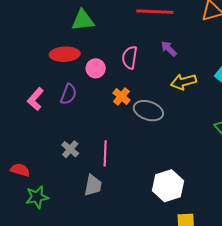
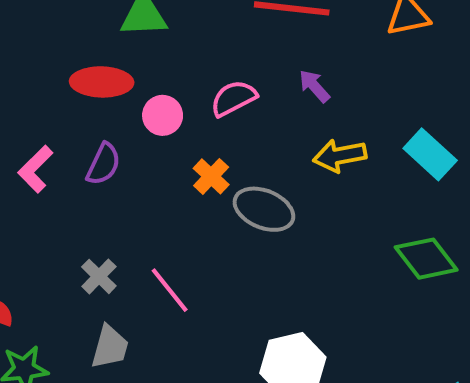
pink semicircle: (130, 58) -> (234, 98), turned 50
pink line: (105, 153) -> (170, 290), turned -45
gray trapezoid: (93, 185) -> (110, 347), moved

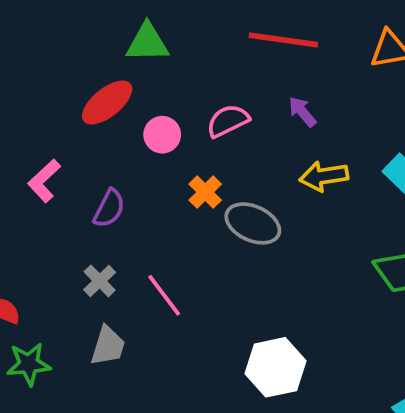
red ellipse: (102, 82) -> (107, 102), turned -42
purple semicircle: (103, 164) -> (109, 208), moved

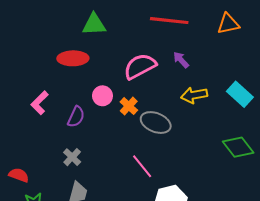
red ellipse: (107, 102) -> (73, 58), turned 40
pink semicircle: (228, 121) -> (140, 66), size x1.4
pink circle: (162, 135) -> (102, 96), moved
pink line: (164, 295) -> (142, 166), moved

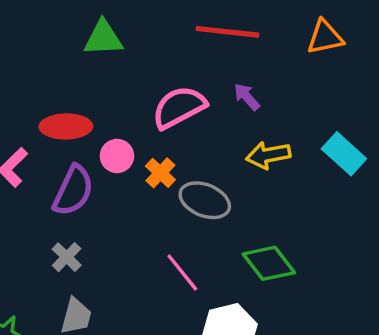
red ellipse: (73, 58) -> (66, 126), moved
purple semicircle: (76, 117) -> (73, 191), size x1.4
green diamond: (238, 147) -> (269, 263), moved

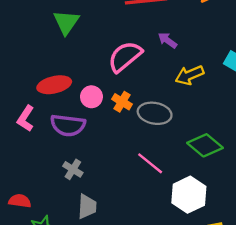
green triangle: (103, 38) -> (66, 22), turned -40
purple semicircle: (73, 191) -> (68, 125), turned 84

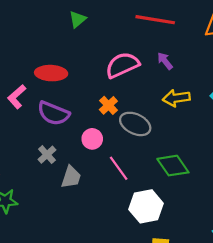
green triangle: (66, 22) -> (78, 19), size x0.7
pink circle: (91, 97) -> (92, 139), moved
gray trapezoid: (87, 206) -> (71, 177), moved

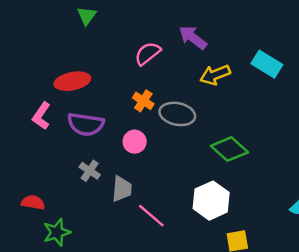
purple arrow: (165, 61) -> (193, 38), size x1.4
pink semicircle: (122, 65) -> (148, 53), size x0.7
pink line: (119, 168) -> (151, 216), moved

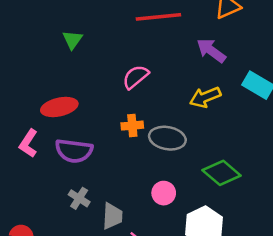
purple arrow: (193, 38) -> (211, 51), moved
orange cross: (143, 101) -> (132, 126), turned -36
pink circle: (135, 142) -> (164, 193), moved

